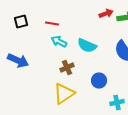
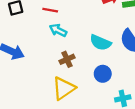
cyan semicircle: (87, 46) -> (100, 43), moved

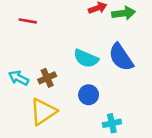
cyan arrow: (58, 30) -> (19, 78), moved

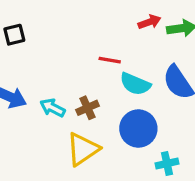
red line: (28, 21) -> (110, 60), moved
blue circle: (89, 95) -> (138, 129), size x1.5

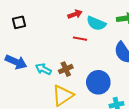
red arrow: (149, 22) -> (75, 14), moved
cyan semicircle: (135, 84) -> (96, 23), moved

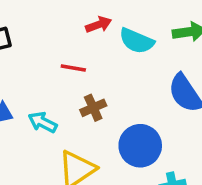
red line: (80, 39) -> (73, 68), moved
brown cross: (66, 69) -> (93, 108), moved

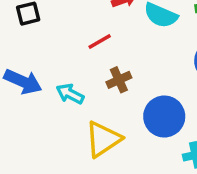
red line: (73, 68) -> (100, 41), turned -40

